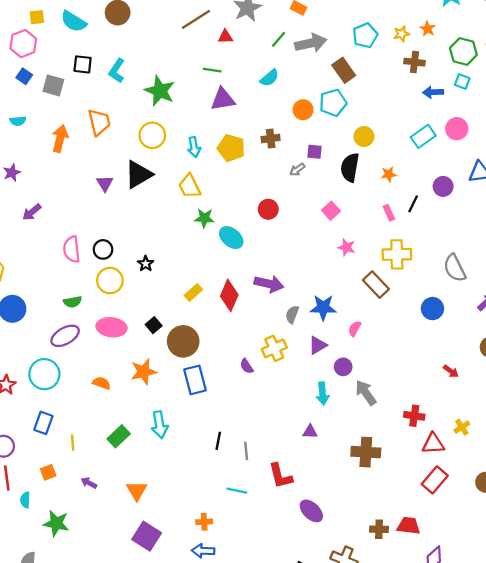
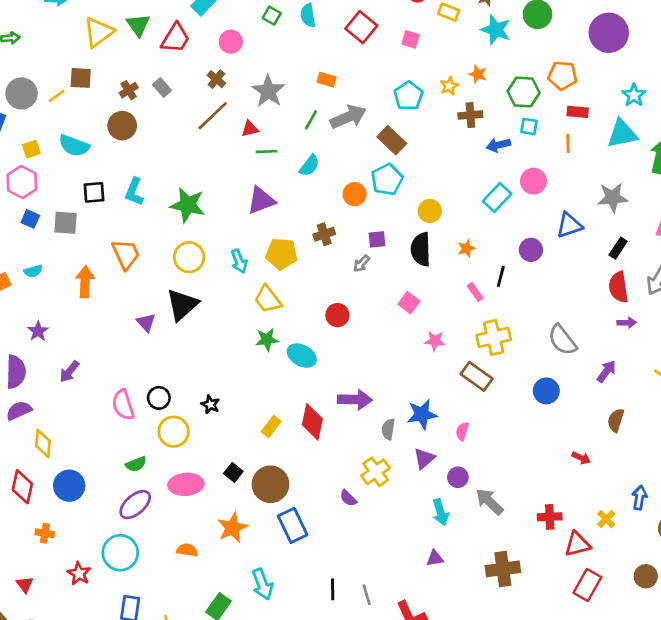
green line: (212, 70) -> (267, 152), moved
yellow trapezoid: (189, 186) -> (268, 299), moved

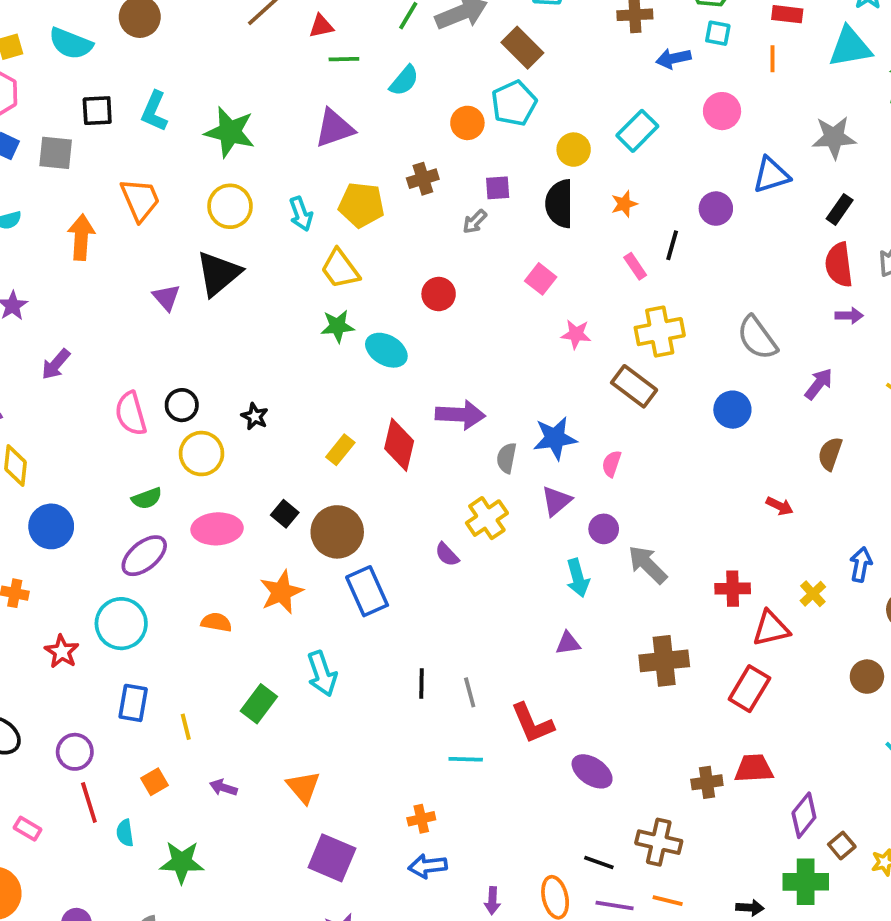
cyan rectangle: (497, 197) -> (637, 131), moved
red rectangle: (587, 585) -> (749, 689), moved

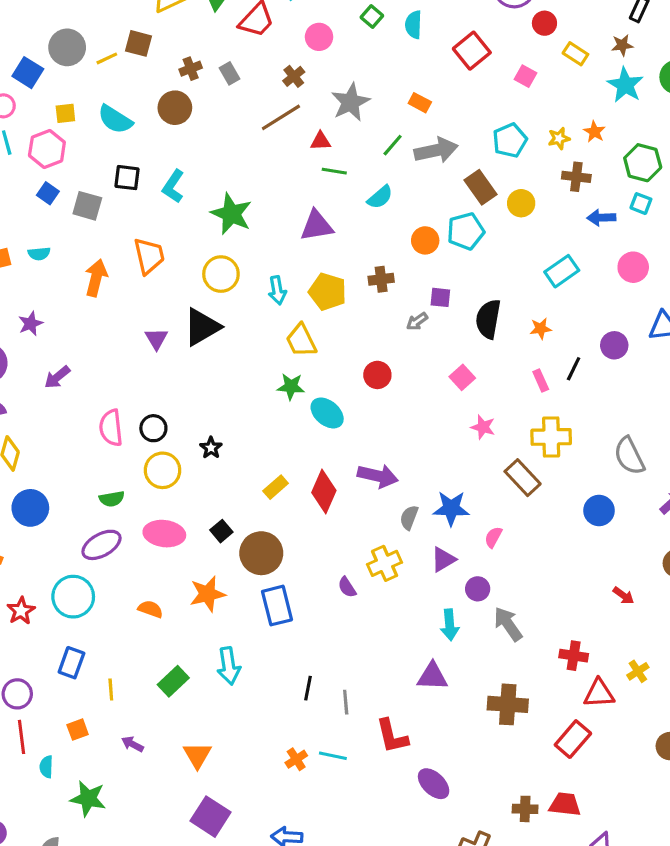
yellow circle: (574, 150) -> (521, 203), moved
purple triangle: (568, 643) -> (432, 676), size x1.5
orange cross: (421, 819) -> (296, 759), moved, turned -30

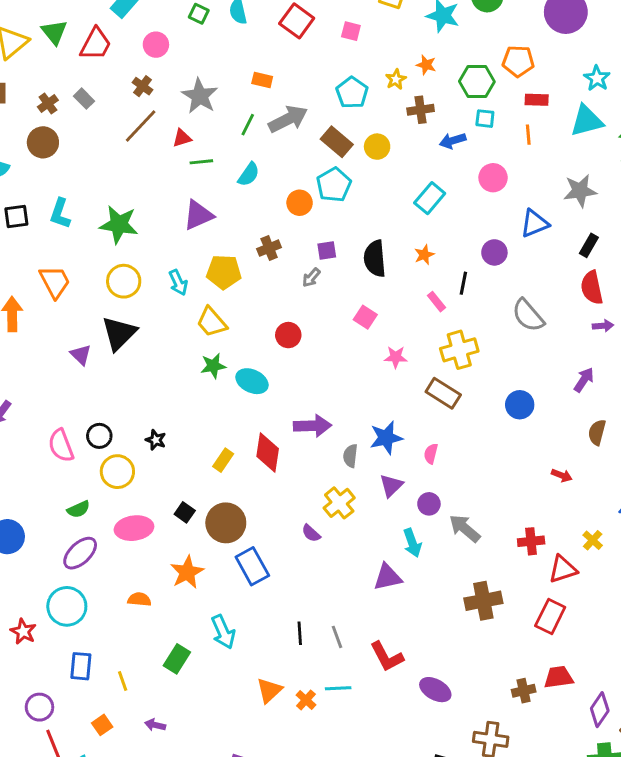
gray semicircle: (629, 456) -> (528, 315), moved
purple triangle: (432, 676) -> (388, 577), moved
orange triangle: (197, 755) -> (269, 690), moved, turned 32

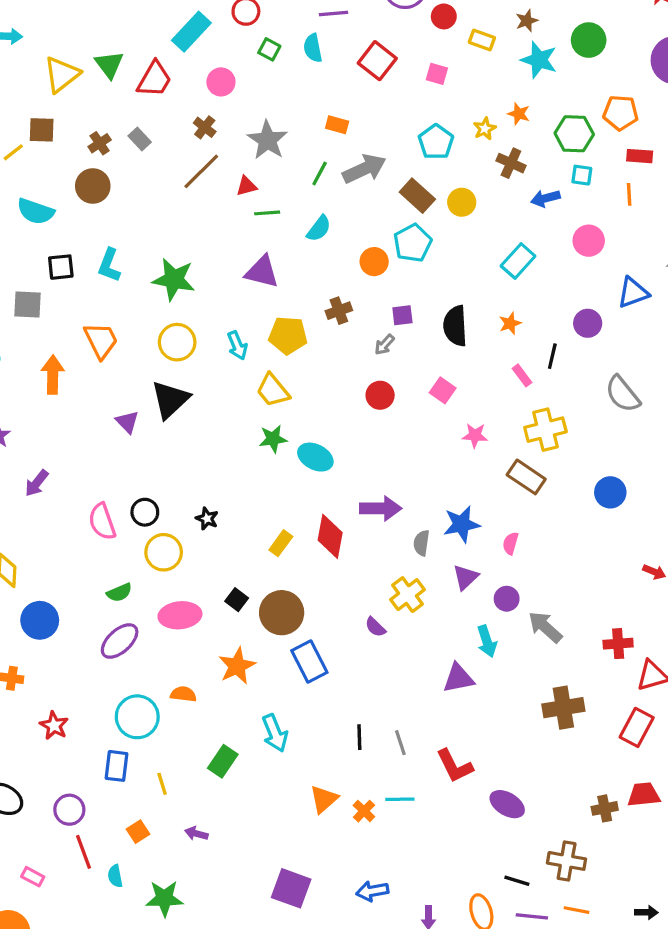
brown cross: (421, 110) -> (511, 163), turned 30
purple triangle: (198, 215) -> (262, 272), turned 36
red circle: (288, 335) -> (380, 395), moved
cyan circle: (67, 606) -> (137, 717), moved

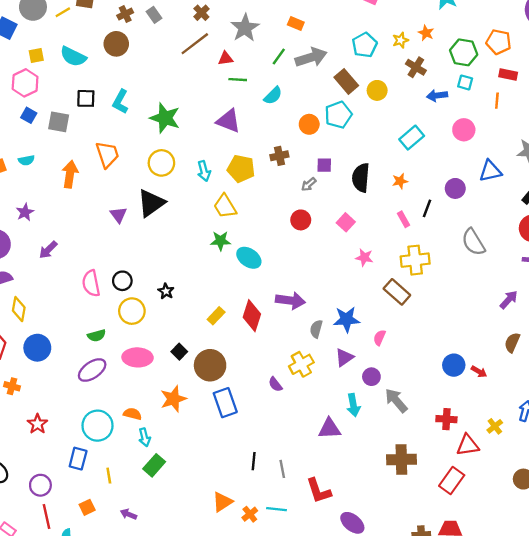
blue circle: (610, 492) -> (454, 365), moved
cyan arrow: (275, 733) -> (145, 437), moved, size x0.7

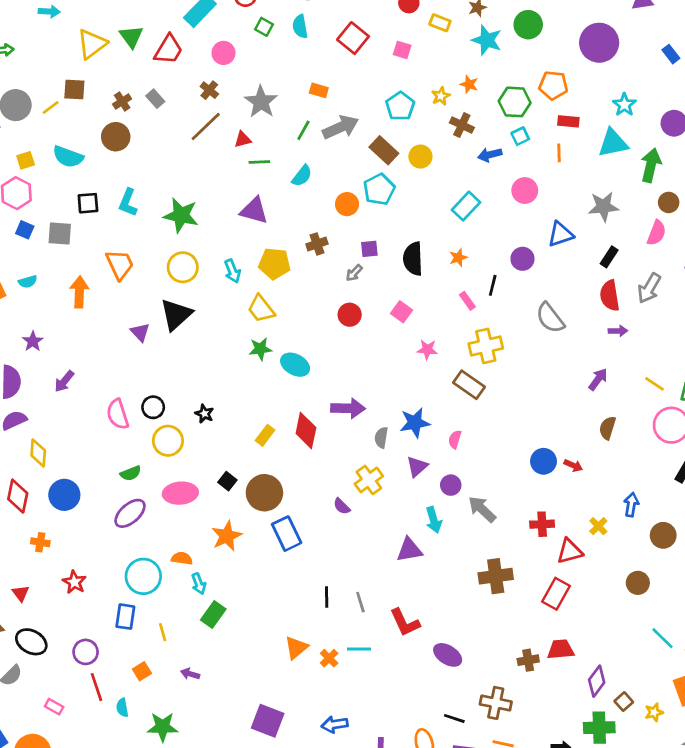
cyan square: (465, 82) -> (520, 136), turned -35

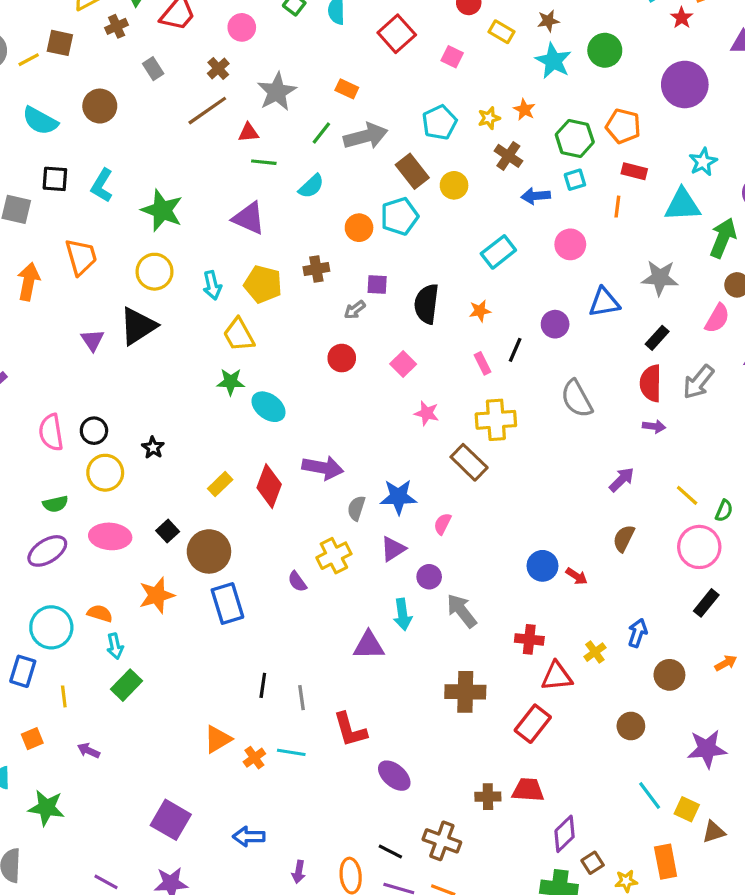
brown cross: (122, 101) -> (117, 26), moved

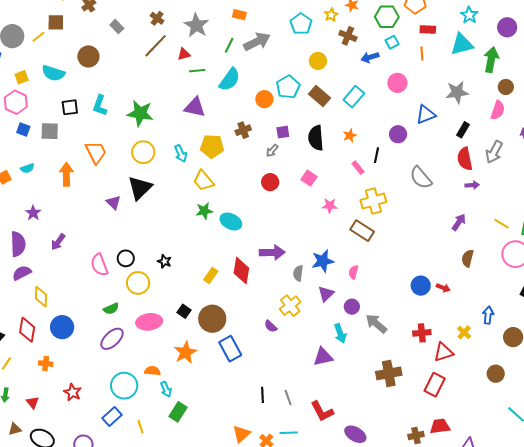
brown rectangle: (412, 171) -> (319, 96), moved
cyan semicircle: (311, 186) -> (230, 79), size x1.4
blue rectangle: (23, 671) -> (112, 416), turned 42

